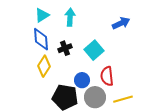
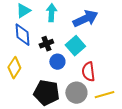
blue arrow: (121, 23) -> (85, 19), moved, size x1.4
yellow diamond: (44, 66) -> (14, 68), moved
blue circle: (82, 80) -> (57, 62), moved

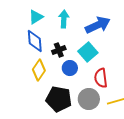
yellow diamond: (14, 68) -> (39, 70), moved

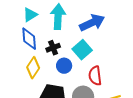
cyan arrow: (64, 19) -> (58, 17), size x1.4

